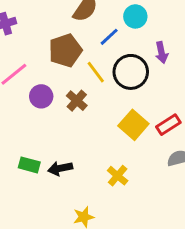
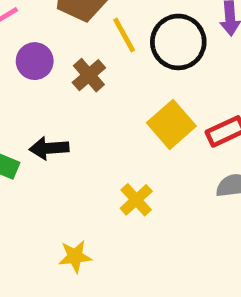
black arrow: (60, 168) -> (49, 148), moved

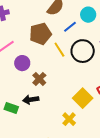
brown cross: (89, 75) -> (39, 79), moved
yellow square: (171, 124) -> (83, 98), moved

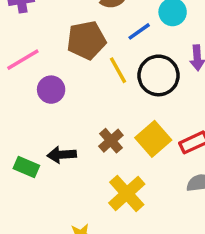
brown cross: (39, 79) -> (111, 141), moved
yellow square: (83, 98) -> (153, 139), moved
yellow cross: (69, 119) -> (127, 193), size x1.5

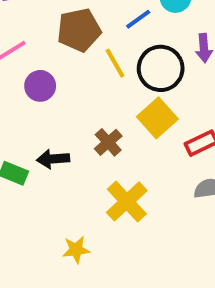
yellow square: (153, 139) -> (157, 118), moved

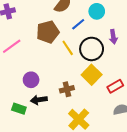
purple circle: (40, 86) -> (31, 80), moved
brown cross: (108, 142) -> (67, 89), turned 32

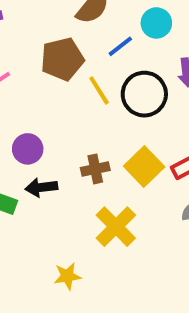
yellow square: (92, 75) -> (144, 166), moved

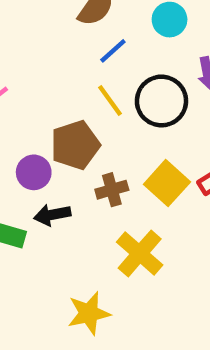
blue line: (120, 46) -> (113, 51), moved
brown pentagon: (62, 59) -> (75, 145), moved
yellow star: (67, 276) -> (89, 313), size x1.4

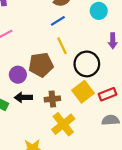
blue line: (113, 51) -> (58, 21), moved
black circle: (161, 101) -> (87, 64), moved
brown cross: (112, 190) -> (52, 99), moved

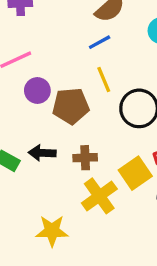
purple circle: (18, 75) -> (37, 91), moved
yellow square: (83, 92) -> (135, 173), moved

